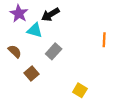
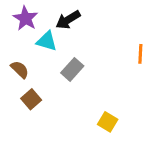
brown square: (32, 73) -> (31, 99), moved

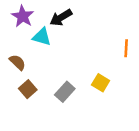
gray rectangle: (72, 69) -> (65, 92), moved
yellow square: (108, 122) -> (101, 83), moved

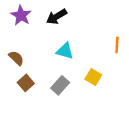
cyan triangle: (42, 37) -> (65, 51), moved

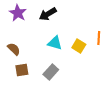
yellow square: (93, 77) -> (79, 46), moved
brown square: (26, 83) -> (22, 70), turned 32

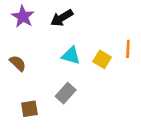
brown square: (22, 70) -> (29, 109), moved

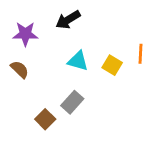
purple star: (23, 17) -> (25, 34), moved, turned -30
brown square: (29, 109) -> (45, 119), moved, turned -36

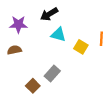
cyan triangle: (78, 61) -> (58, 35), moved
brown semicircle: (20, 69) -> (14, 50), turned -56

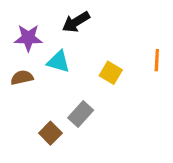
cyan triangle: (58, 35) -> (58, 62), moved
yellow square: (81, 47) -> (111, 73), moved

